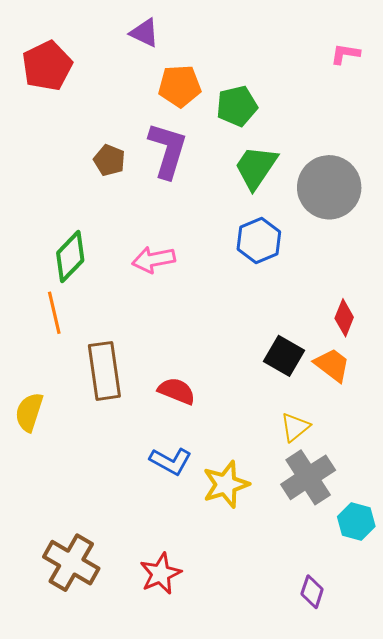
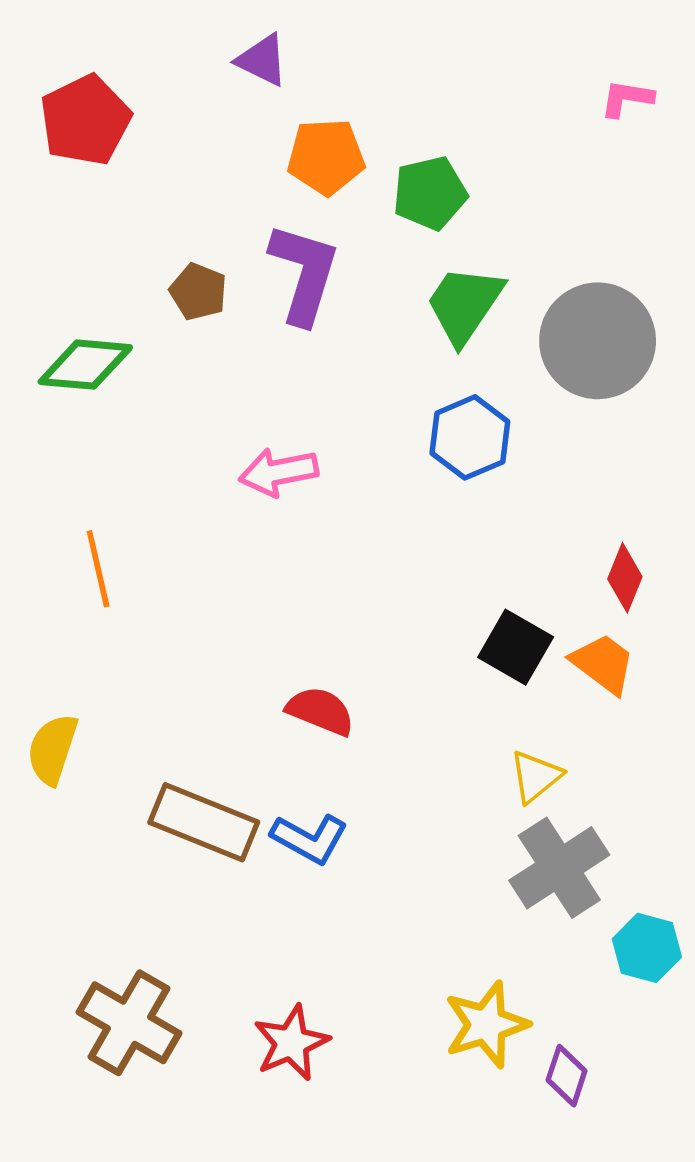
green diamond: (70, 257) -> (85, 365), moved, turned 51
brown rectangle: (104, 371) -> (204, 822), moved, turned -60
yellow star: (226, 484) -> (486, 1025), moved

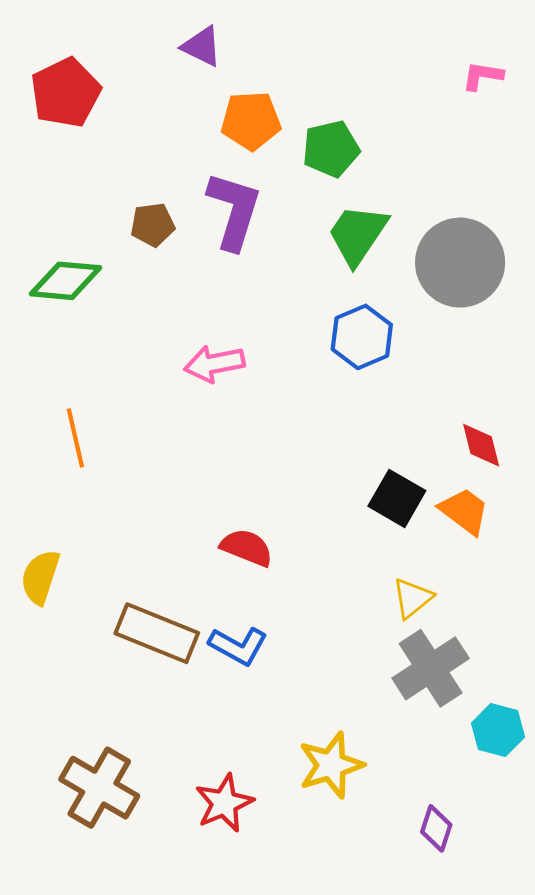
brown pentagon: (198, 292) -> (153, 225), turned -30
red diamond: (625, 578) -> (481, 445), turned -36
yellow star: (486, 1025) -> (331, 765), moved

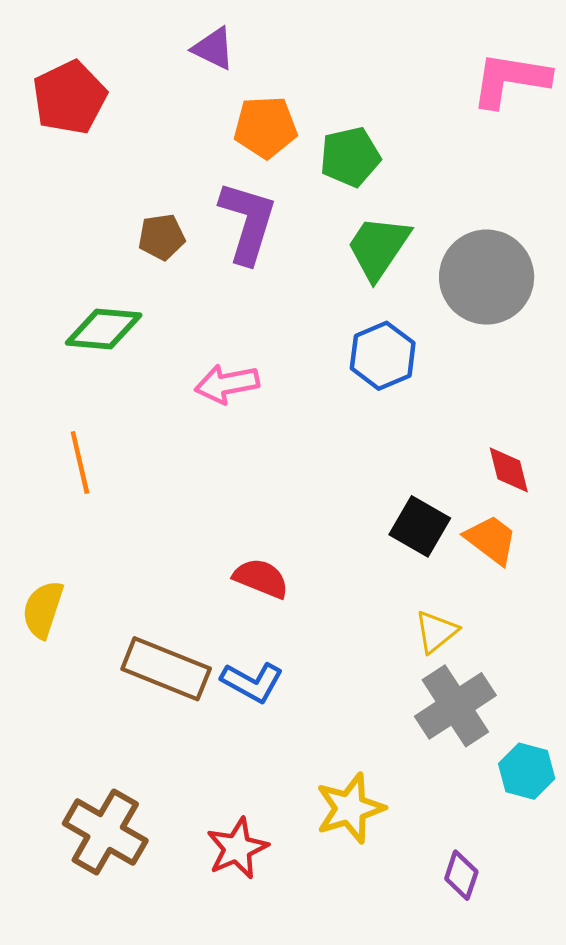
pink L-shape: (483, 76) -> (510, 80), size x1.8
green diamond: (66, 281) -> (104, 329), moved

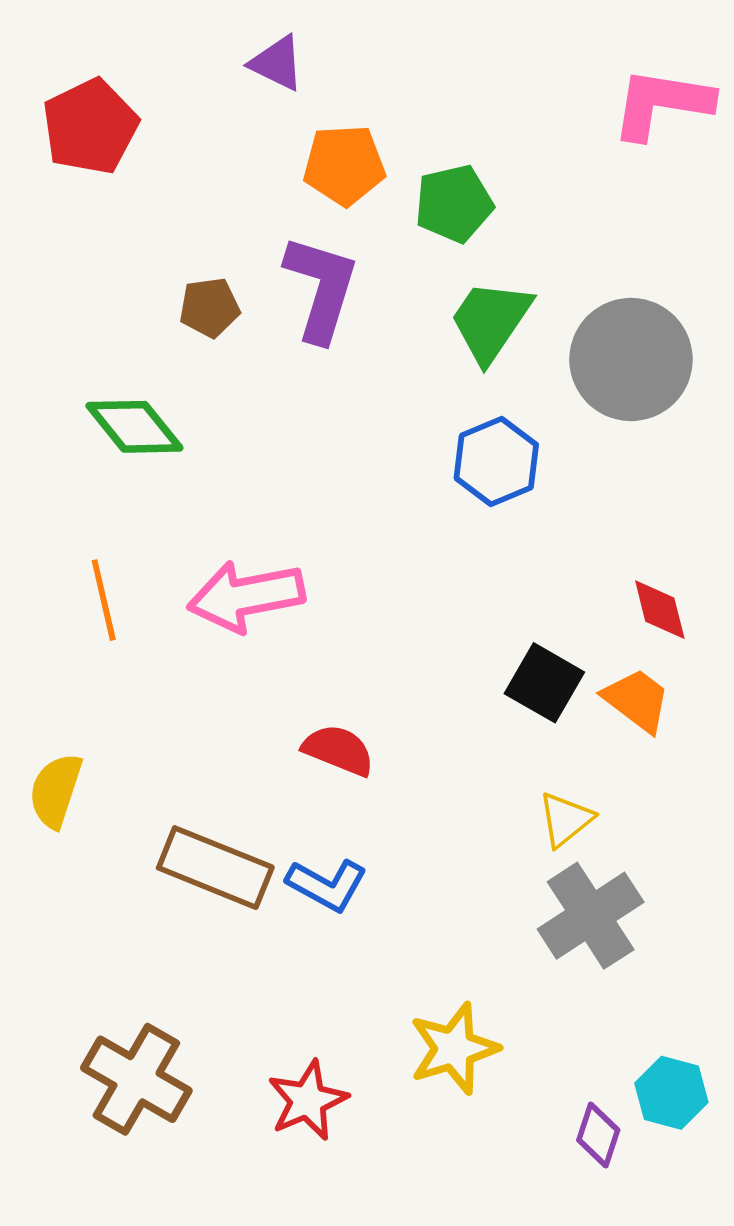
green diamond: (104, 329) -> (134, 427), turned 46
pink arrow: (227, 384) -> (246, 596), moved, size x1.4
cyan hexagon: (527, 771) -> (671, 1093), moved

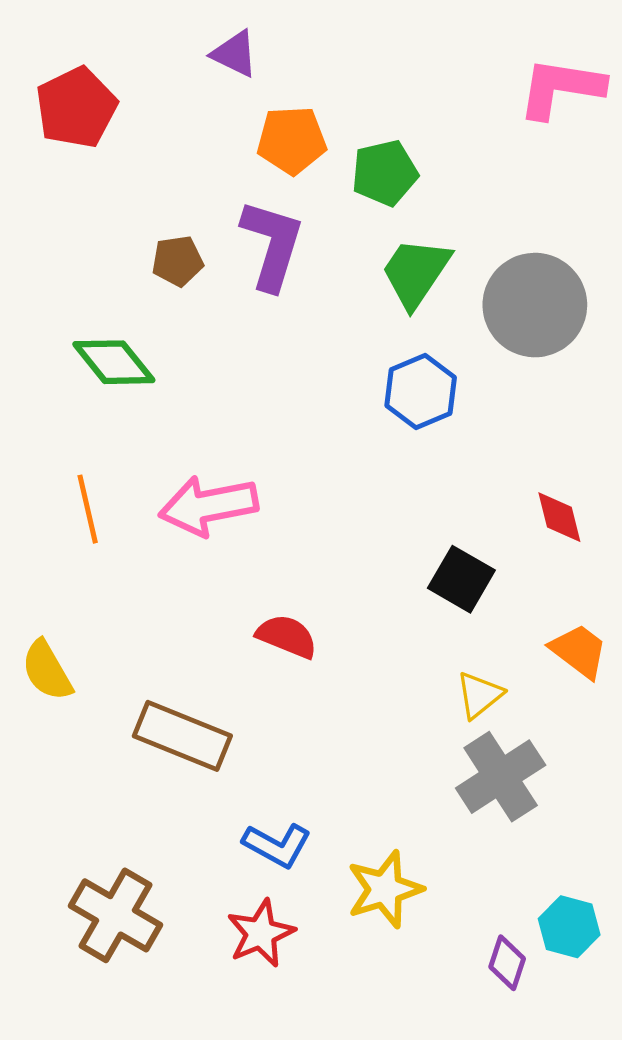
orange trapezoid: (637, 700) -> (579, 651), moved
yellow semicircle: (56, 791) -> (47, 671), turned -48
blue L-shape: (327, 885) -> (277, 845), moved

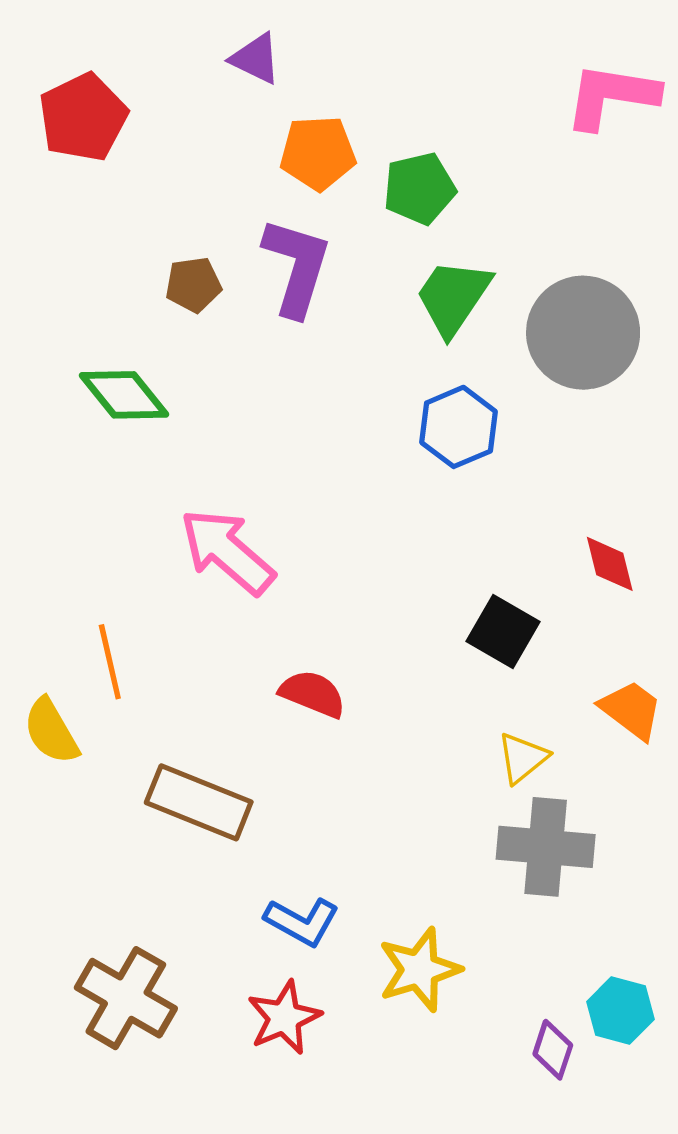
pink arrow: (208, 506) -> (227, 551), turned 52
orange line: (88, 509) -> (110, 662), moved
gray cross: (501, 777) -> (546, 847), turned 38

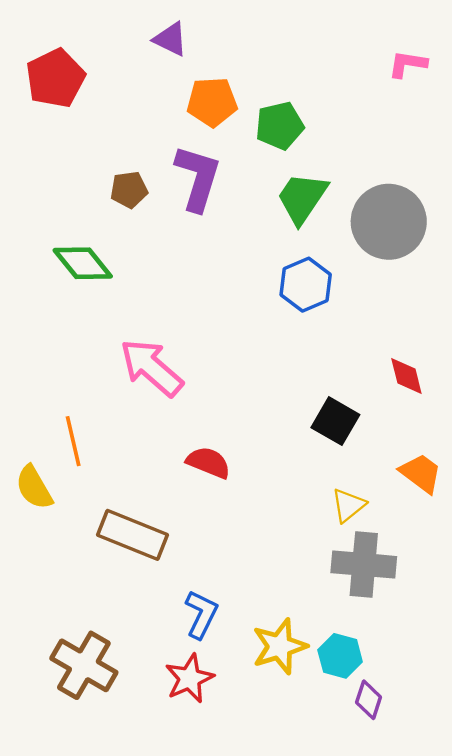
pink L-shape: (612, 96) -> (408, 64), size x0.6
blue L-shape: (302, 922) -> (201, 614), turned -93
cyan hexagon: (620, 1011) -> (340, 656), moved

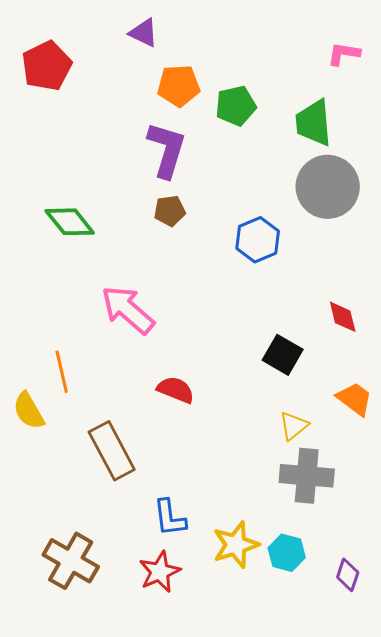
brown pentagon: (129, 190) -> (170, 211), moved
green trapezoid: (302, 198) -> (314, 123), moved, turned -39
brown rectangle: (132, 535) -> (112, 451), turned 40
blue L-shape: (201, 614) -> (170, 518), turned 147
purple diamond: (369, 700) -> (348, 575), moved

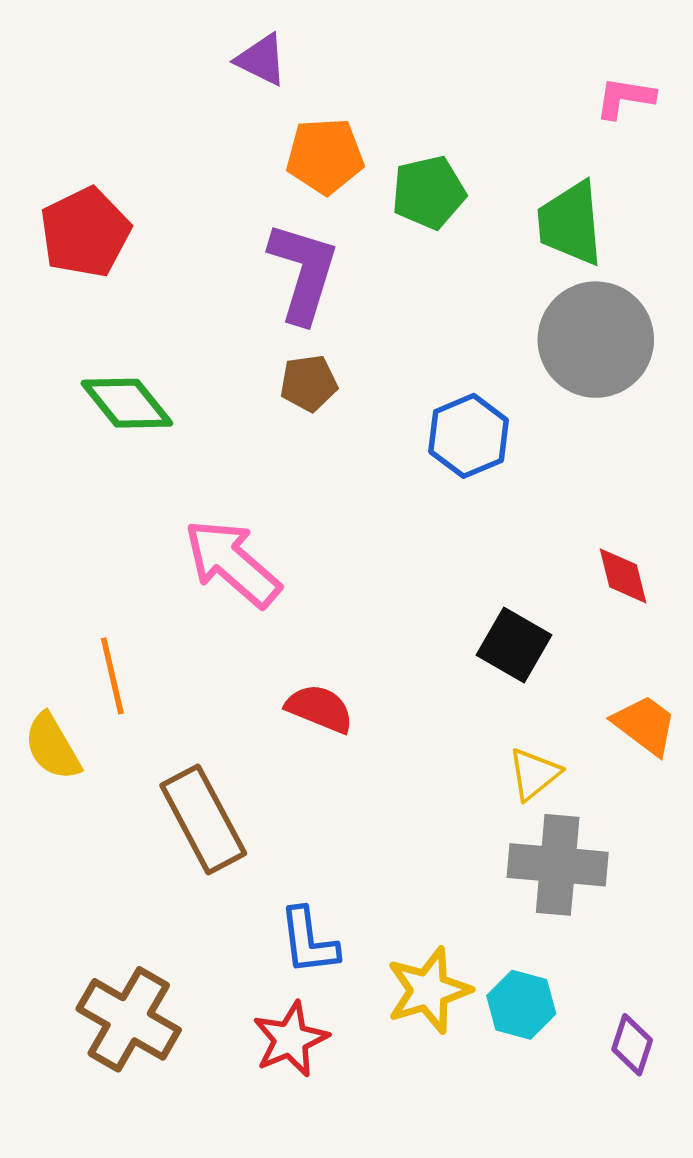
red pentagon: (47, 66) -> (85, 232), moved

